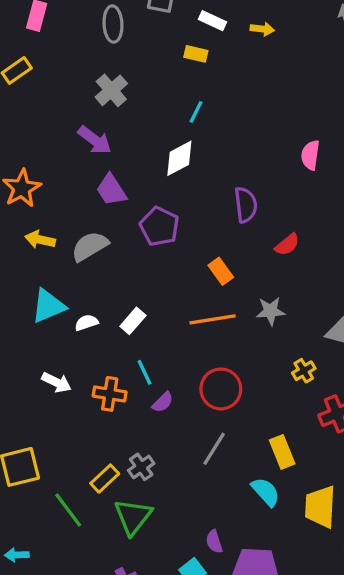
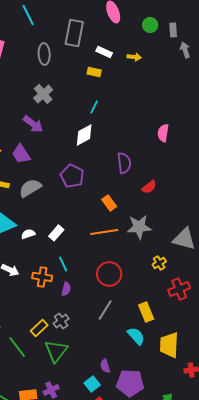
purple trapezoid: (111, 190) -> (21, 154), moved
gray star: (271, 311) -> (139, 227), size x1.4
purple semicircle: (163, 402) -> (66, 289), moved, turned -32

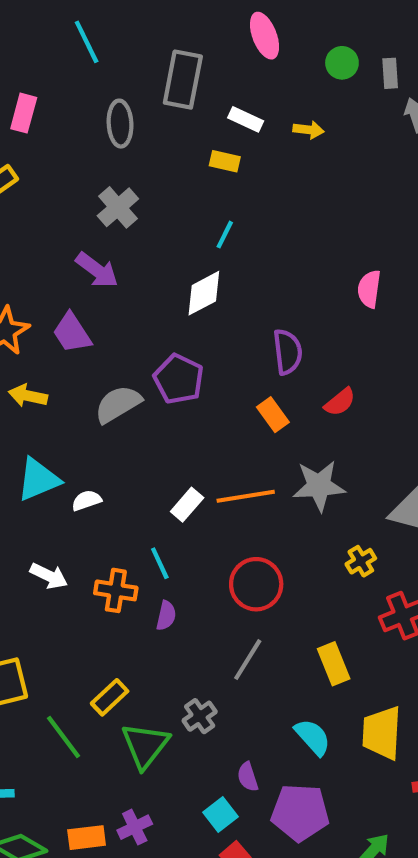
gray semicircle: (30, 188) -> (118, 404), moved
orange rectangle: (109, 203) -> (273, 415), moved
white rectangle: (56, 233) -> (187, 505), moved
gray cross: (61, 321) -> (200, 716), moved
cyan semicircle: (136, 336) -> (313, 737), moved

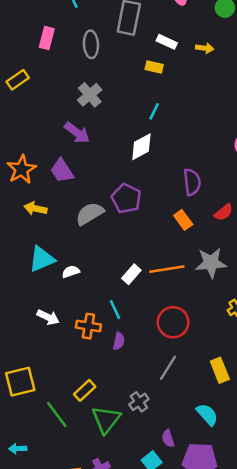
pink rectangle: (24, 113) -> (47, 38), moved

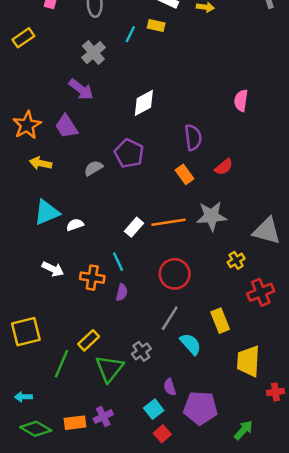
cyan line: (154, 111) -> (130, 34), moved
gray semicircle: (90, 214) -> (93, 168), size x0.7
green line: (57, 414) -> (61, 364), turned 60
cyan semicircle: (207, 414) -> (191, 344), moved

